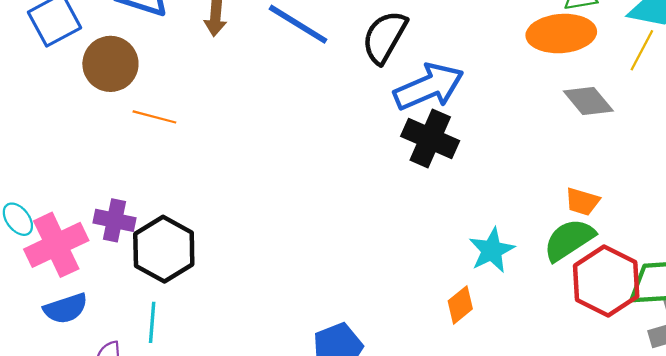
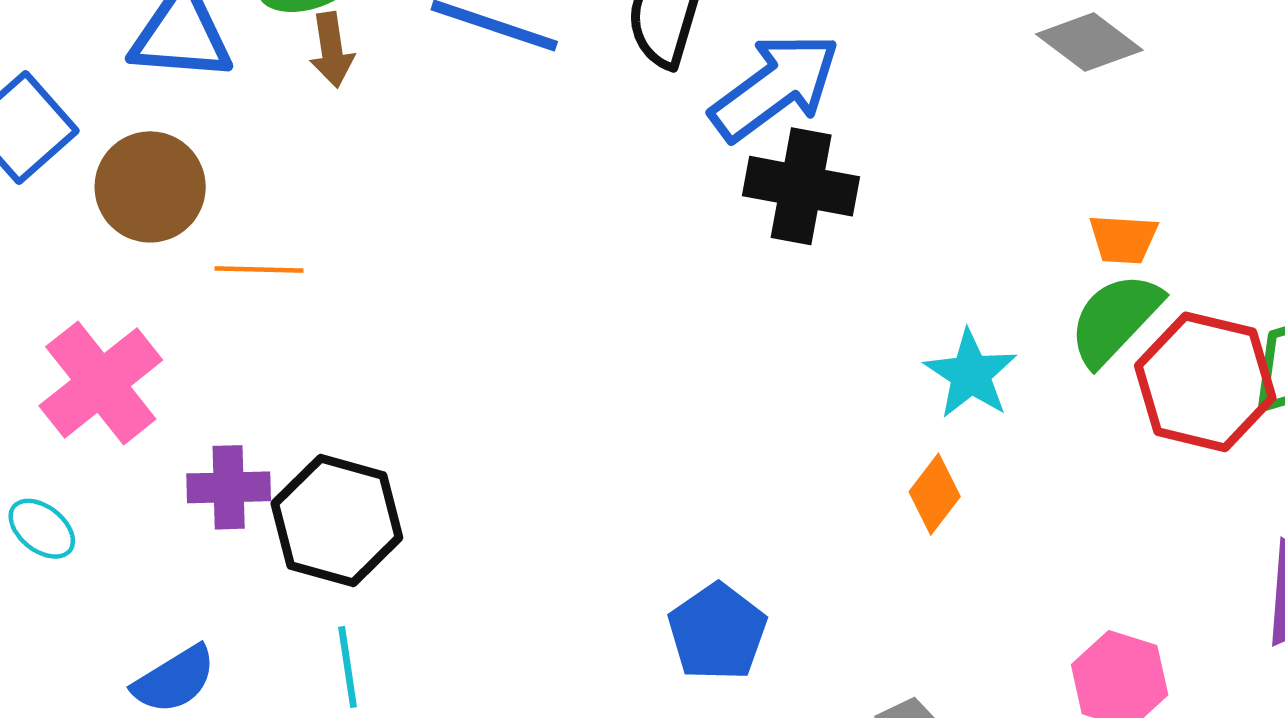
pink cross: (56, 245) -> (101, 383), moved

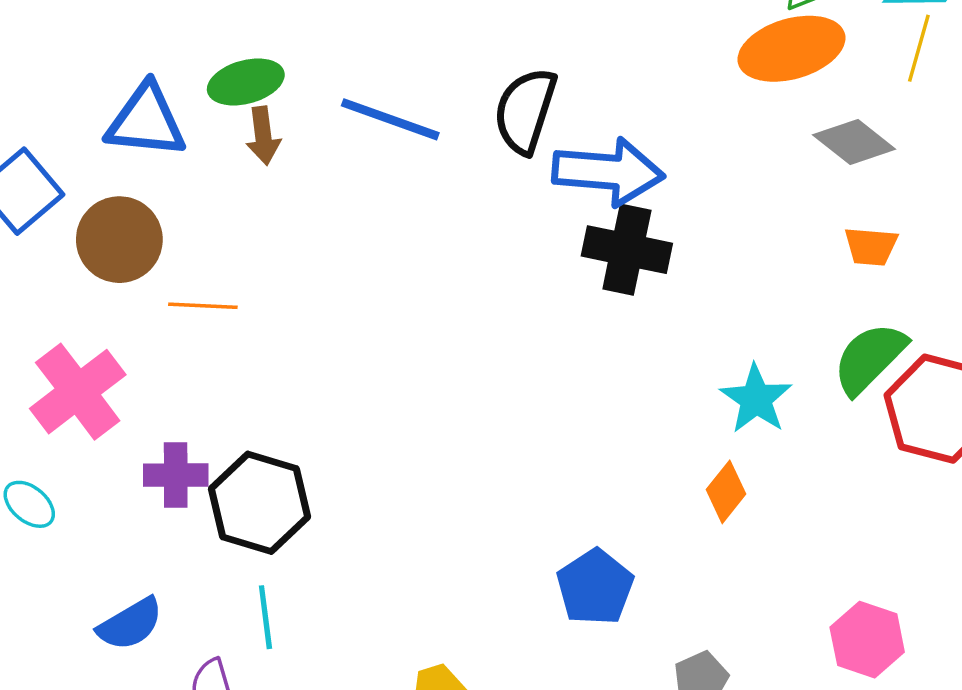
blue arrow: (775, 87) -> (608, 172), turned 40
orange trapezoid: (1123, 239) -> (871, 246), moved
blue pentagon: (717, 632) -> (595, 587), moved

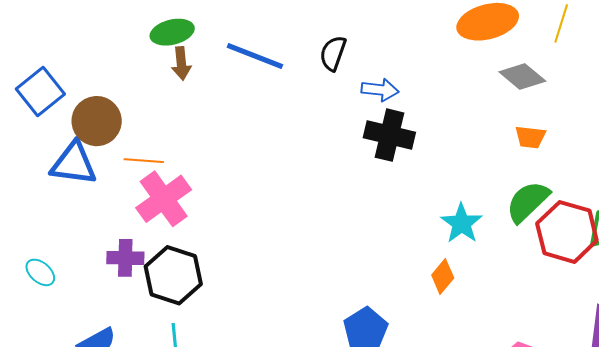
black semicircle: (525, 111) -> (333, 53), size x0.7
blue triangle: (146, 121) -> (74, 164), moved
blue arrow: (608, 172) -> (380, 90), size x0.6
pink cross: (78, 392) -> (164, 199), moved

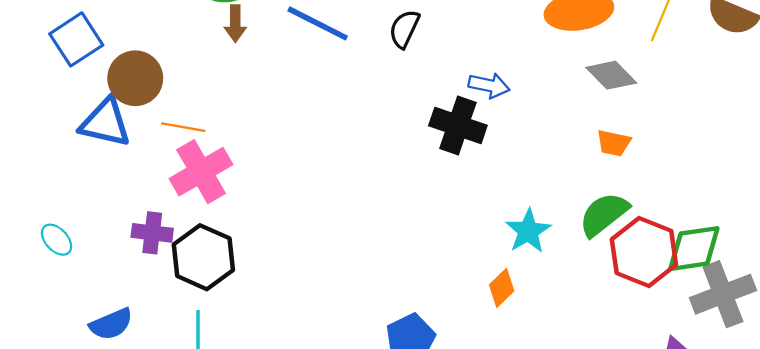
blue arrow: (380, 90) -> (489, 85), moved

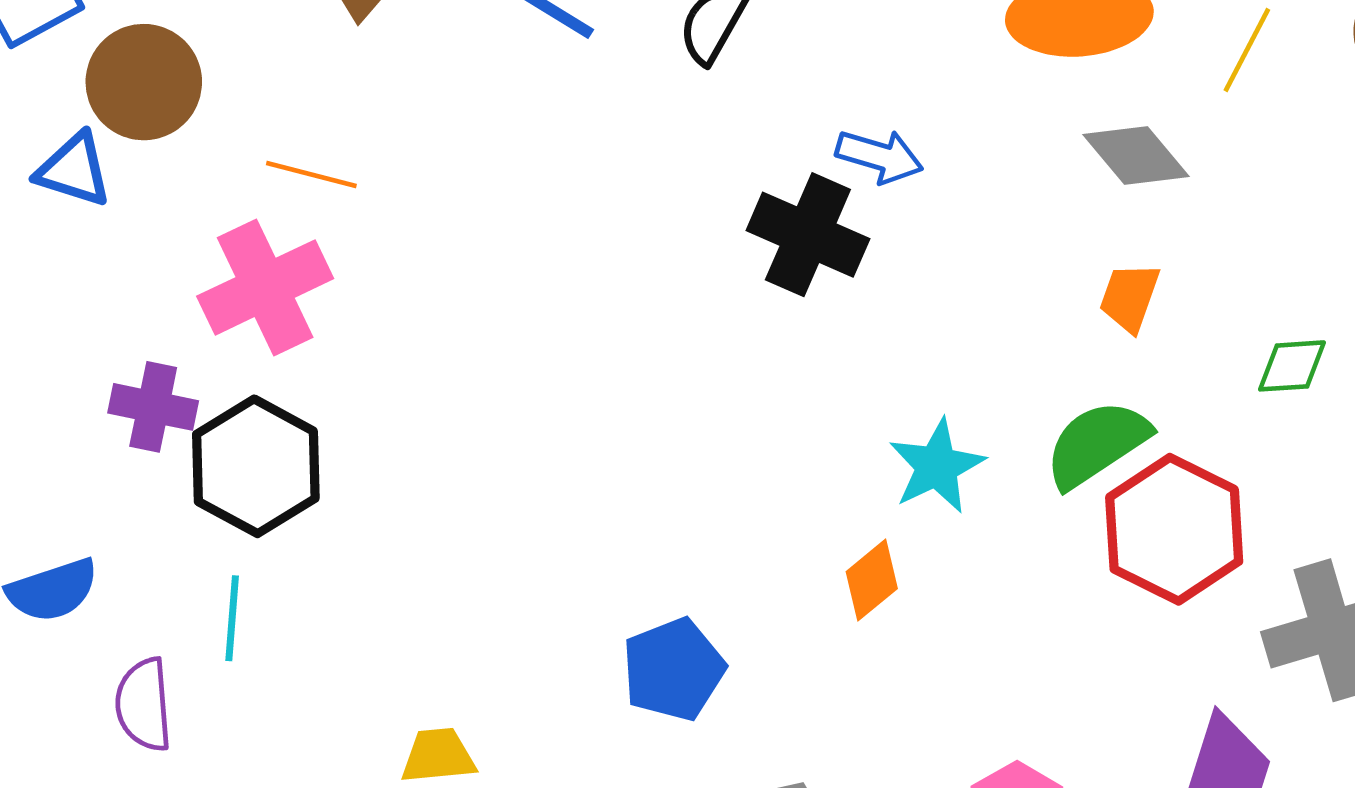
blue triangle: (105, 123) -> (74, 170), size x0.7
orange line: (183, 127) -> (311, 175), moved
orange trapezoid: (614, 143) -> (1130, 297), turned 93
green diamond: (694, 249) -> (1292, 366), moved, size x0.6

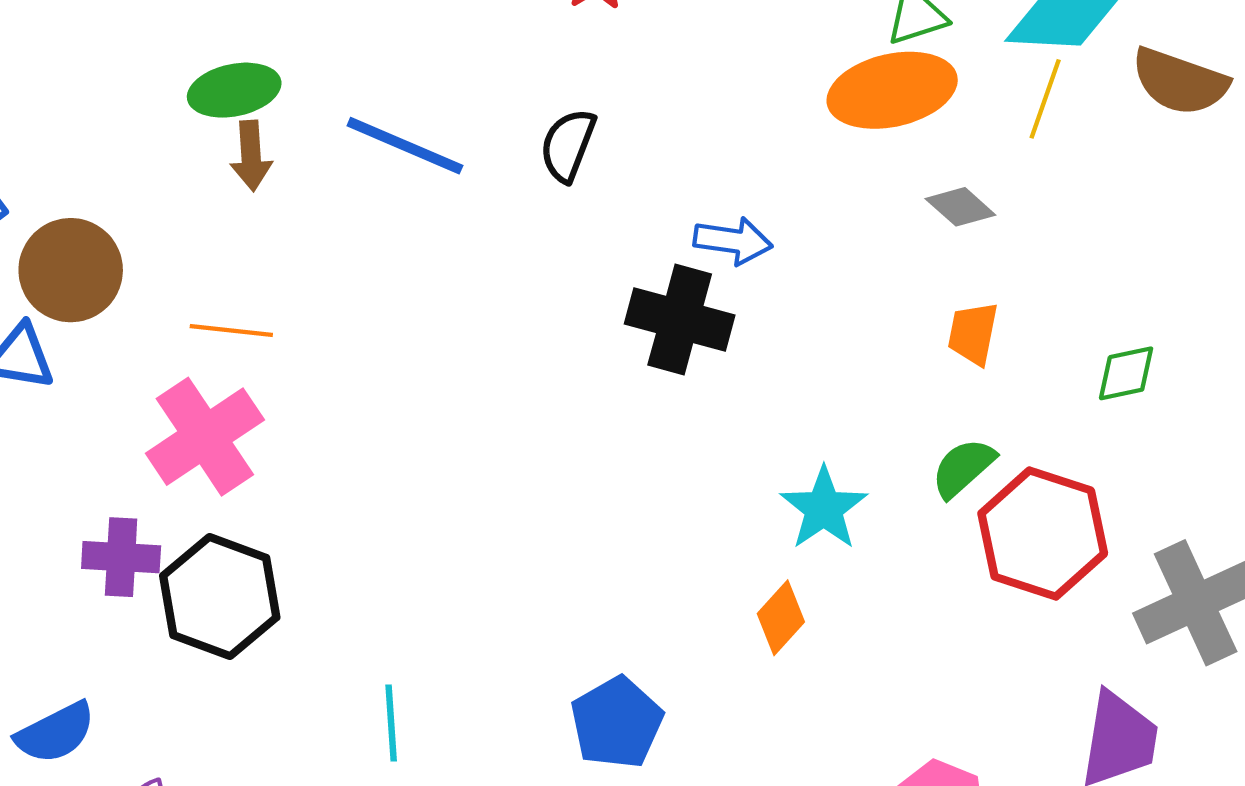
gray diamond: (1136, 155) -> (960, 207), size x0.7
green semicircle: (1097, 444) -> (963, 468), size x0.7
cyan line: (232, 618) -> (391, 723), moved

